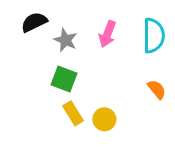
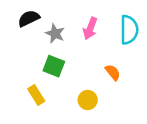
orange semicircle: (157, 89) -> (113, 72), moved
yellow rectangle: (73, 113) -> (36, 95), moved

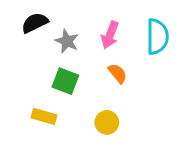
orange semicircle: (113, 72) -> (118, 73), moved
yellow rectangle: (36, 95) -> (44, 116), turned -42

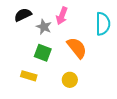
pink arrow: (110, 35) -> (62, 16), moved
orange semicircle: (118, 73) -> (77, 48), size x1.6

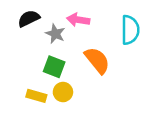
pink arrow: (62, 16) -> (78, 20), turned 78
yellow circle: (70, 80) -> (63, 92), moved

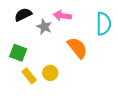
green square: (54, 67) -> (18, 53), moved
yellow rectangle: (36, 96) -> (29, 76), turned 35

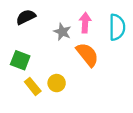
pink arrow: (62, 16) -> (85, 23), moved, turned 84
gray star: (44, 27) -> (62, 32), moved

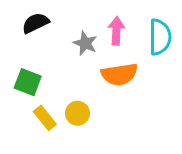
orange semicircle: (87, 55) -> (119, 74), turned 120

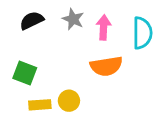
gray star: (85, 43) -> (73, 19), moved
yellow rectangle: (45, 118) -> (40, 105), turned -55

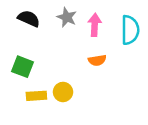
black semicircle: (32, 21) -> (29, 19), turned 50
orange semicircle: (106, 66) -> (97, 60), size x0.6

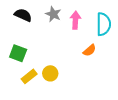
orange semicircle: (97, 60) -> (89, 50), moved, turned -32
yellow rectangle: (36, 96) -> (29, 76), turned -35

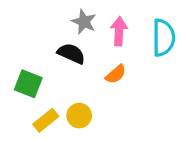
black semicircle: (23, 15) -> (71, 54), moved
orange semicircle: (89, 50) -> (116, 74), moved

